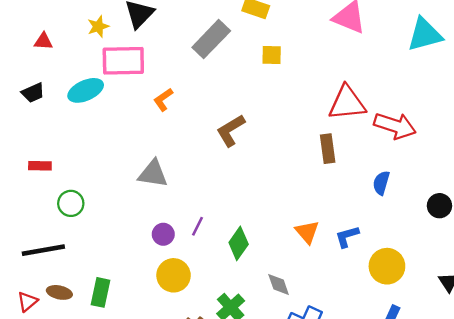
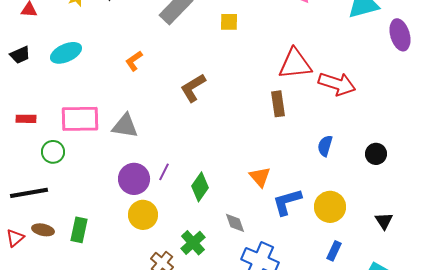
pink rectangle: (123, 61) -> (80, 119), moved
blue semicircle: (381, 183) -> (325, 146), moved
purple circle: (163, 234) -> (134, 179), size x1.6
blue L-shape: (347, 237) -> (287, 202), moved, size x1.4

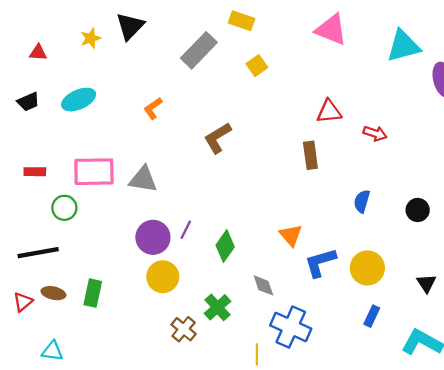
yellow square: (229, 22) -> (257, 66), turned -36
red triangle: (295, 64) -> (329, 112), size x0.7
red arrow: (337, 84) -> (375, 133), size x0.6

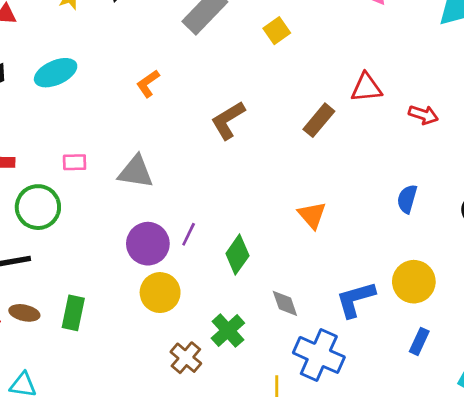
brown rectangle: (310, 155) -> (319, 120), moved, turned 48
pink rectangle: (94, 172) -> (75, 162), size x0.5
green circle: (64, 208) -> (38, 207), size x1.4
orange triangle: (291, 235) -> (312, 215), moved
blue L-shape: (320, 262) -> (356, 299), moved

